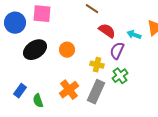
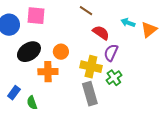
cyan arrow: (134, 35) -> (128, 23), moved
yellow cross: (97, 65) -> (91, 67), size x1.5
orange cross: (69, 90) -> (48, 72), moved, turned 36
gray rectangle: (96, 92) -> (90, 94), turned -40

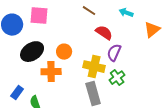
cyan arrow: (128, 23) -> (126, 13), moved

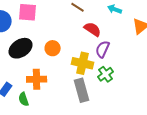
orange cross: (51, 72) -> (37, 79), moved

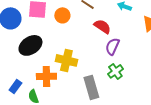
orange circle: (53, 48) -> (62, 15), moved
yellow cross: (83, 63) -> (66, 60), moved

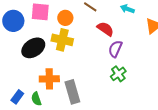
yellow cross: (66, 60) -> (62, 40), moved
blue rectangle: (15, 86) -> (17, 97), moved
gray rectangle: (91, 87) -> (72, 92), moved

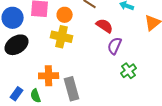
black ellipse: (33, 48) -> (17, 45), moved
green cross: (118, 74) -> (129, 71), moved

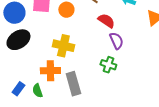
yellow cross: (62, 37) -> (63, 46), moved
purple semicircle: (115, 46) -> (116, 41), turned 132
green cross: (129, 71) -> (108, 65), moved, turned -35

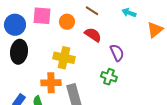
red semicircle: (106, 21) -> (93, 35), moved
black ellipse: (18, 40) -> (19, 52), turned -50

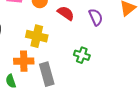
purple semicircle: (117, 53) -> (96, 17), moved

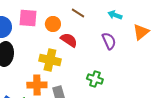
red semicircle: (66, 13) -> (69, 40), moved

